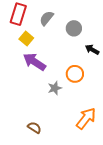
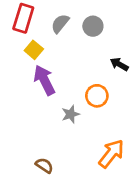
gray circle: (74, 28) -> (93, 26), moved
purple arrow: (34, 62) -> (44, 80), turned 30

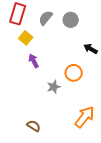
purple arrow: (44, 80) -> (34, 61), size x0.6

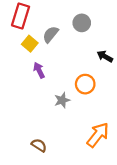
gray semicircle: (46, 18) -> (51, 34), moved

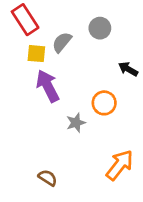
red rectangle: (21, 16) -> (25, 20), turned -50
yellow square: (30, 44) -> (36, 54), turned -35
purple arrow: (39, 70) -> (48, 86), size x1.6

